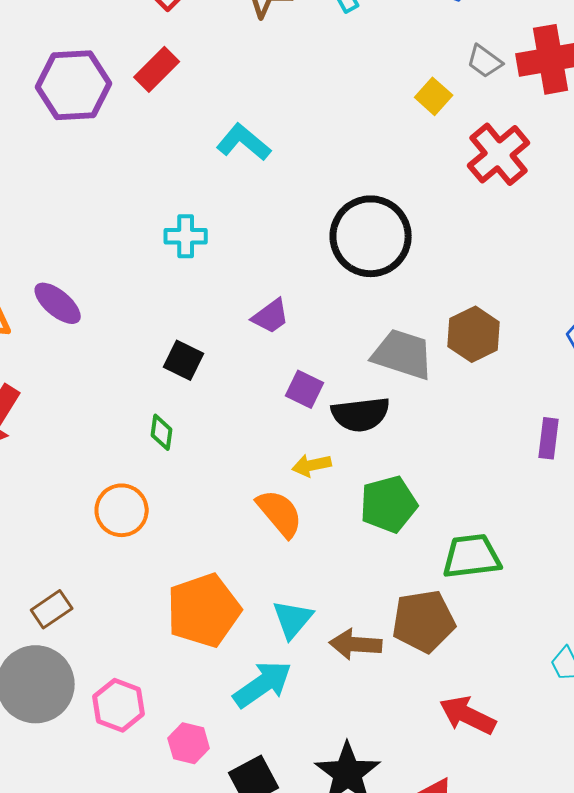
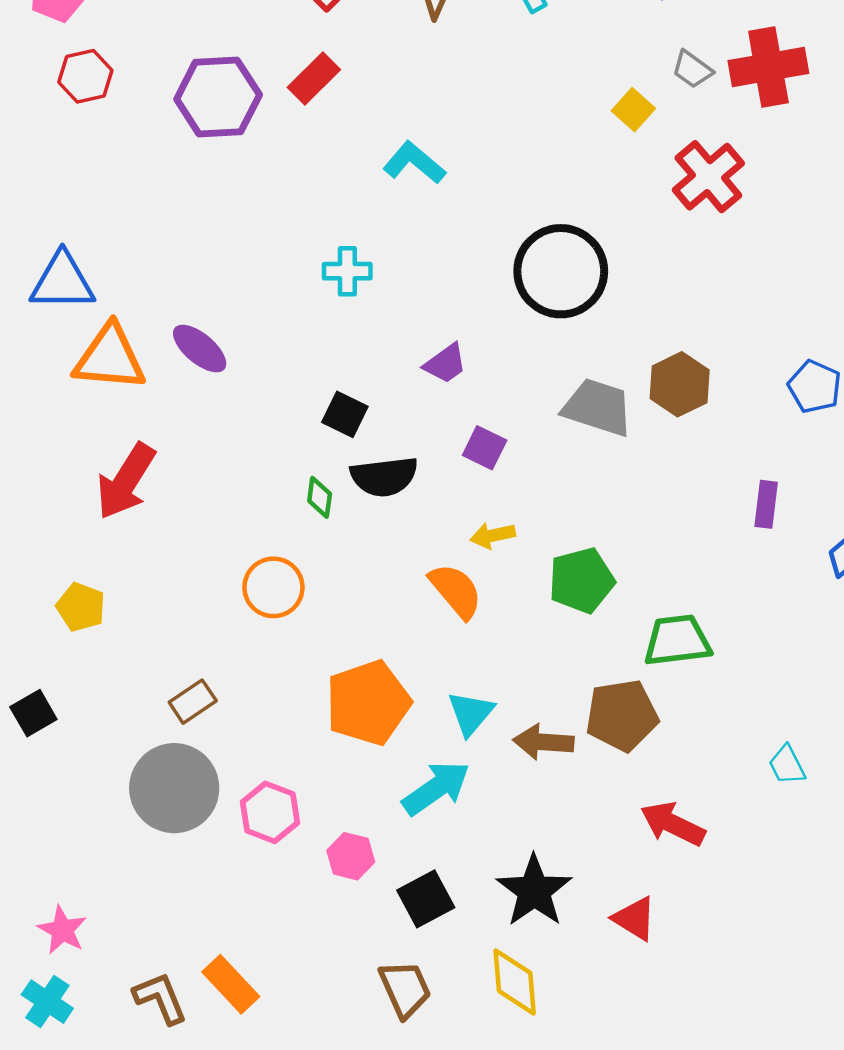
black semicircle: (361, 414) -> (384, 477), moved

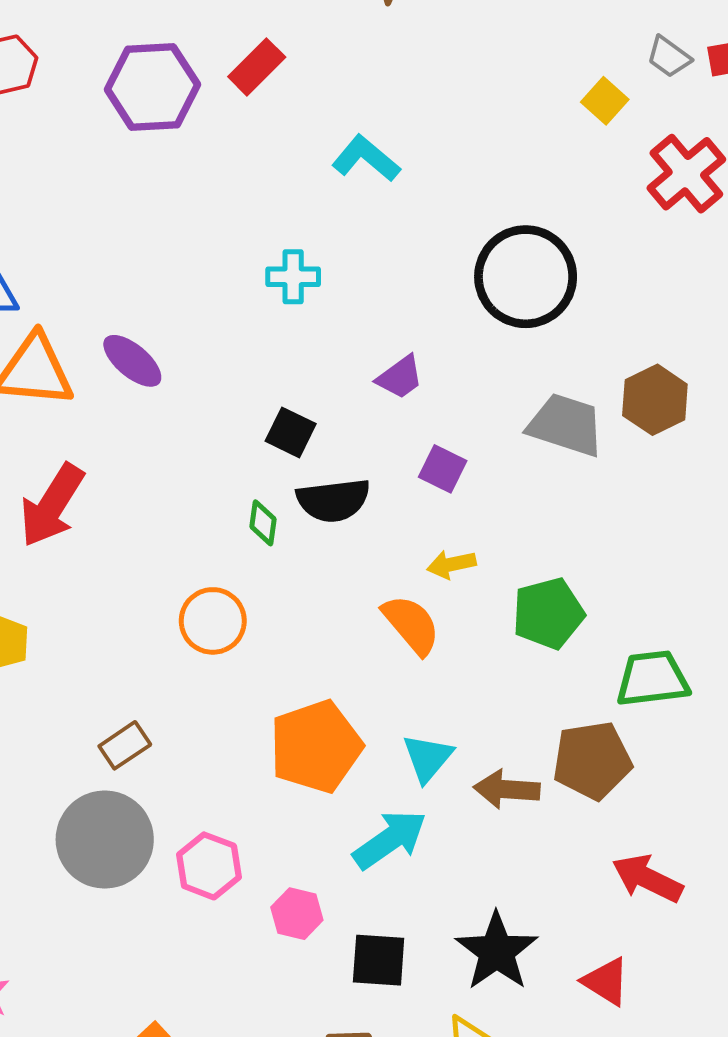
black square: (426, 899) -> (379, 960), turned 32

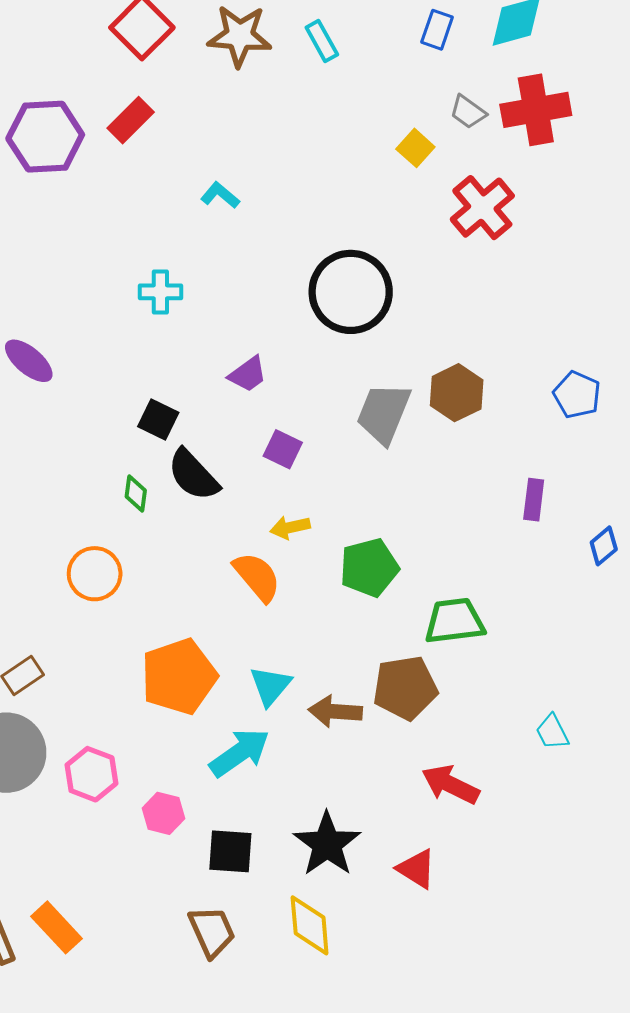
cyan L-shape: (366, 159) -> (220, 195), size x0.7
gray trapezoid: (566, 425) -> (384, 413), turned -86
black semicircle: (333, 500) -> (193, 475), turned 54

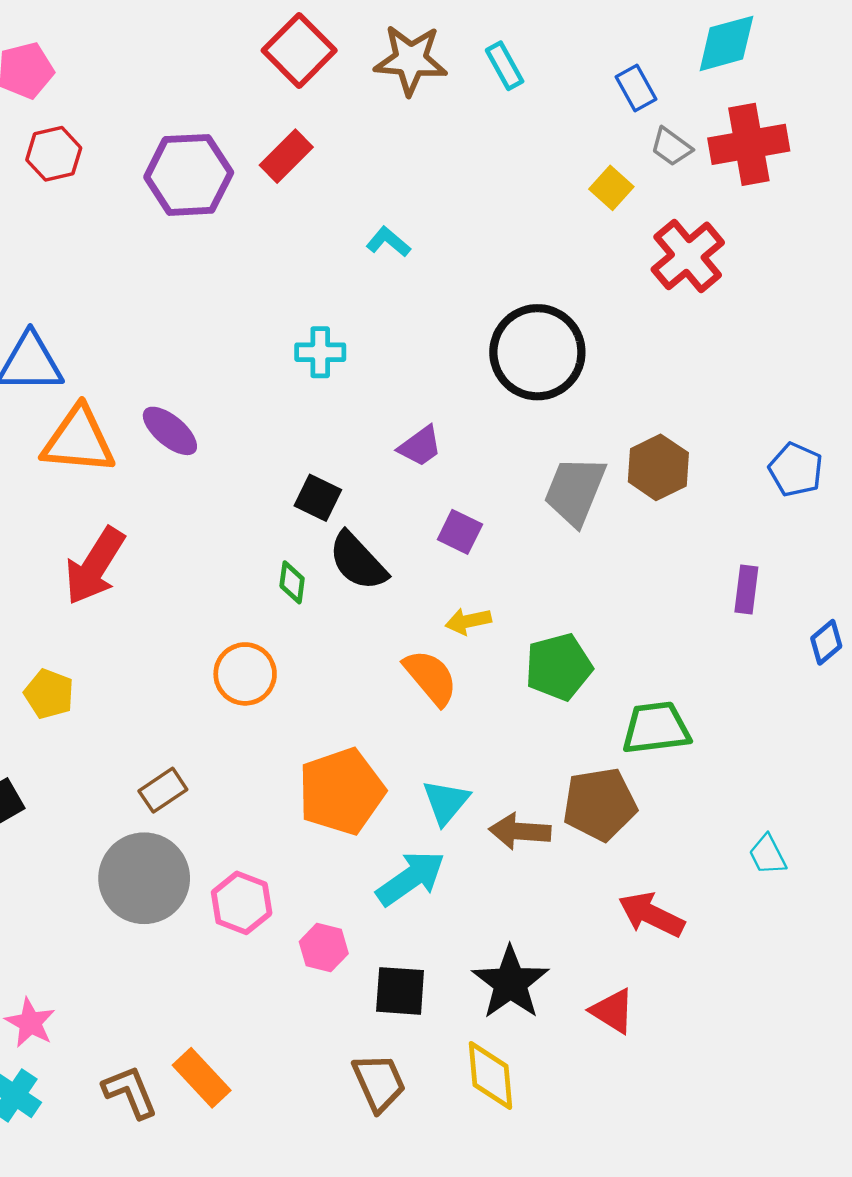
blue rectangle: (437, 30) -> (636, 88), moved, turned -48

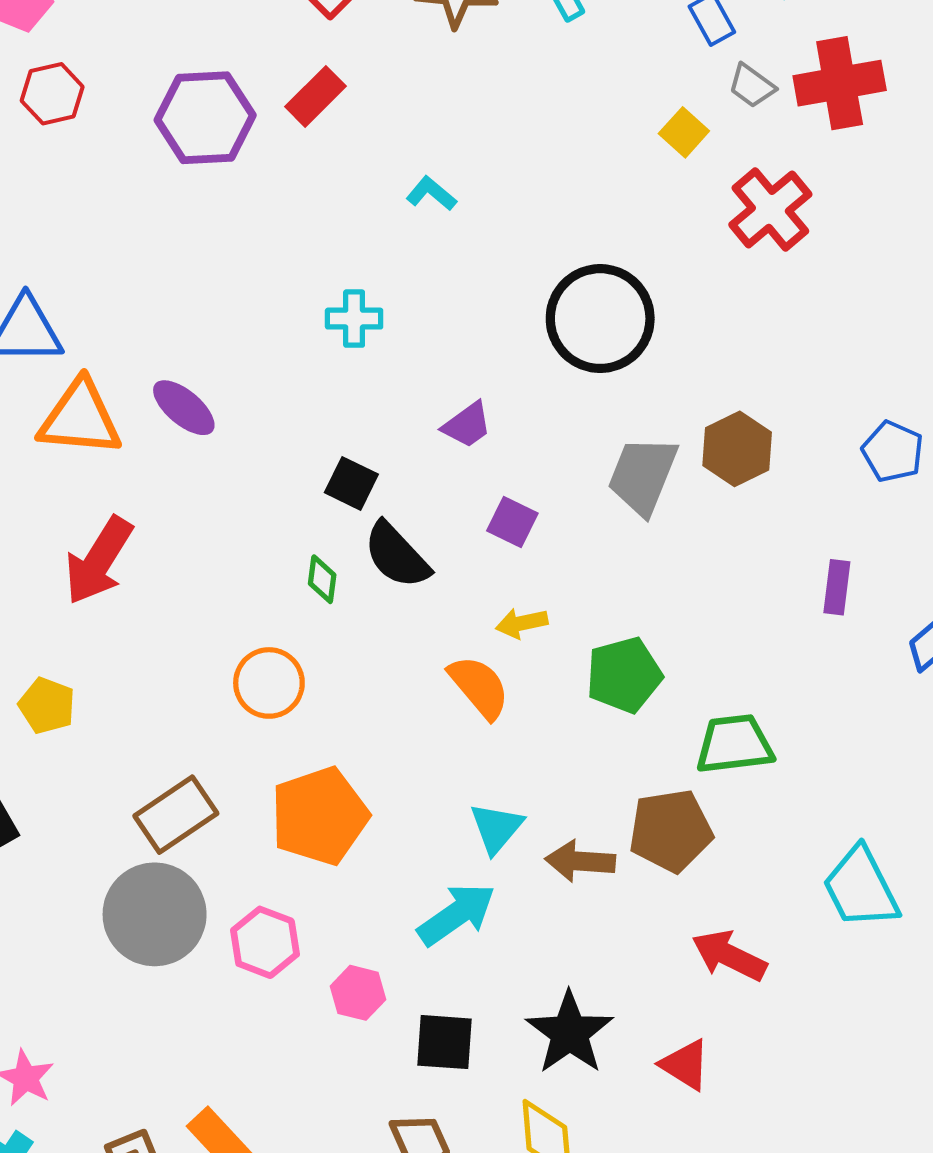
brown rectangle: (163, 790) -> (176, 815), size x1.5
orange pentagon: (341, 791) -> (319, 816), moved
cyan trapezoid: (768, 855) -> (861, 888), size x1.8

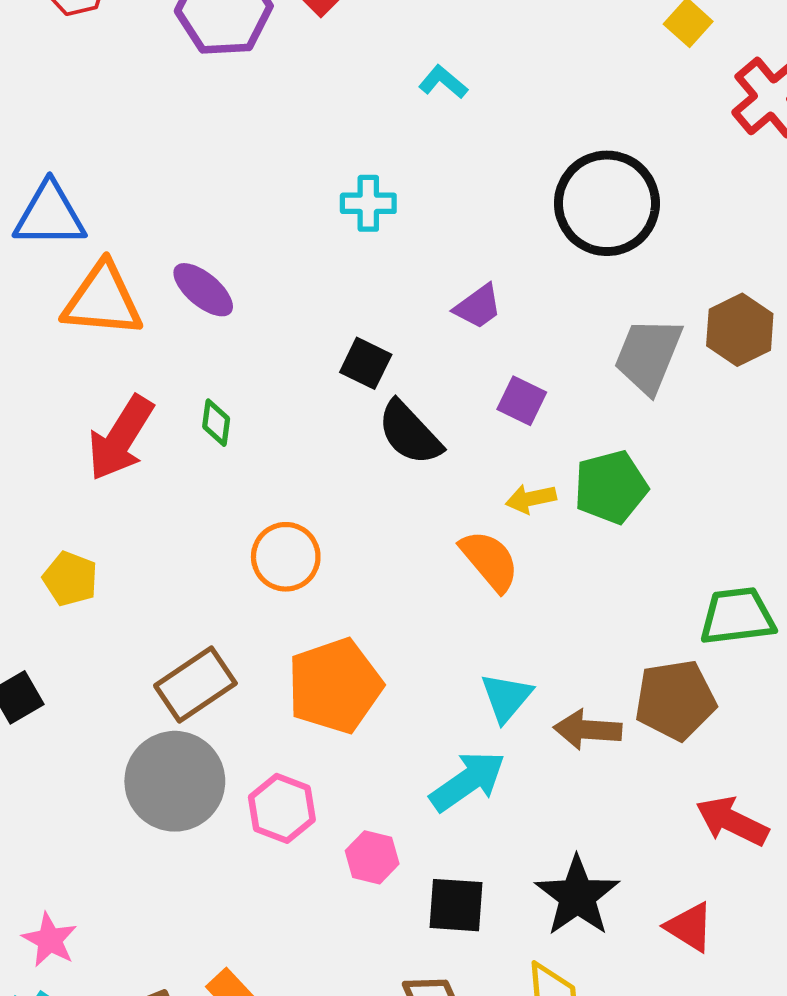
green diamond: (322, 579) -> (216, 423), moved
green pentagon: (624, 675) -> (611, 487), moved

